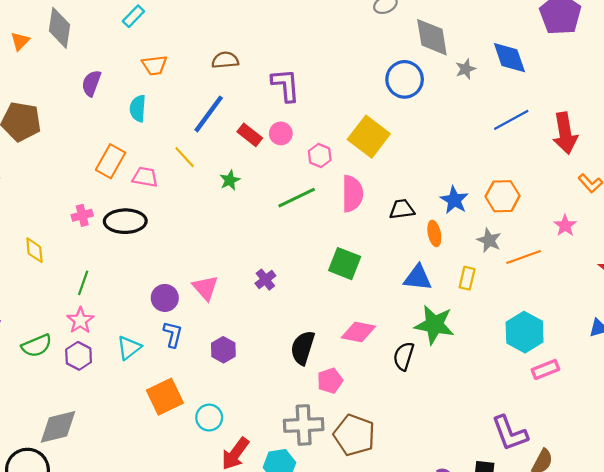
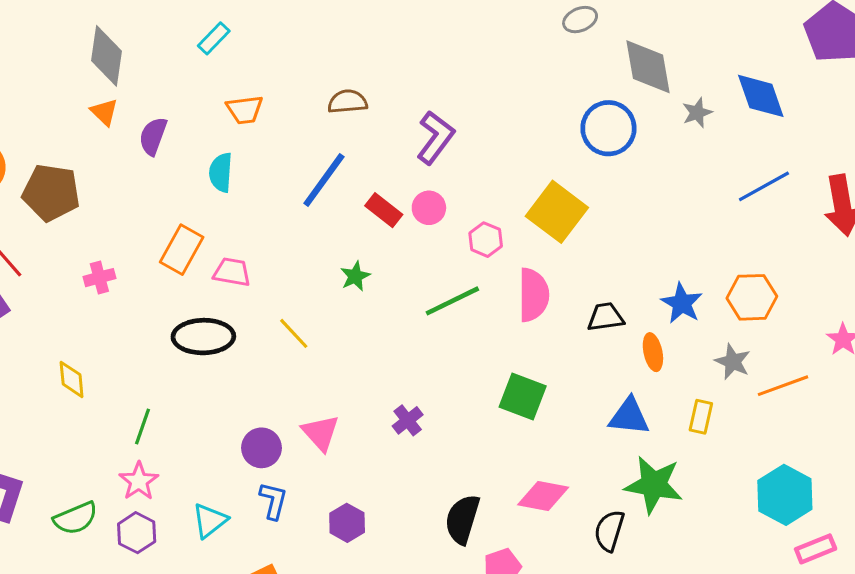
orange triangle: (20, 41) -> (104, 112), moved, turned -30
purple L-shape: (286, 85) -> (435, 137), turned 42
yellow line: (185, 157) -> (294, 333), moved
pink cross: (82, 215) -> (99, 278), moved

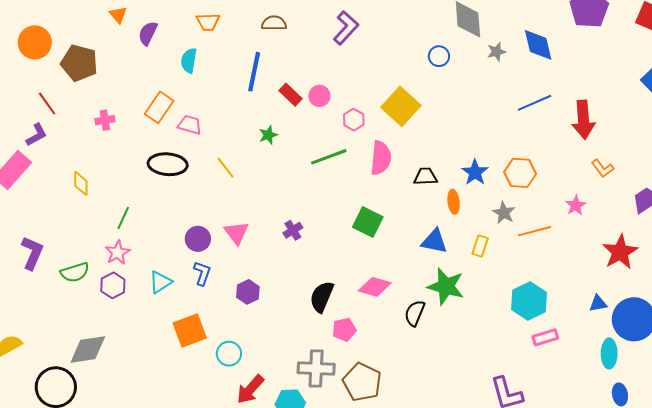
blue circle: (608, 128) -> (439, 56), size x0.6
purple L-shape: (435, 137) -> (346, 28), moved
blue line: (324, 180) -> (254, 72), turned -30

